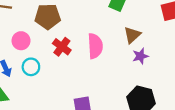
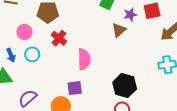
pink semicircle: (95, 46) -> (84, 59), moved
purple star: (140, 56) -> (130, 15), moved

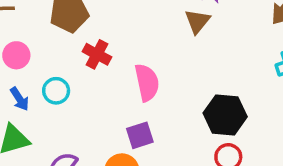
pink circle: (25, 32) -> (16, 55), moved

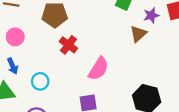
pink semicircle: (147, 82) -> (98, 69), turned 35
cyan circle: (56, 91) -> (40, 81), moved

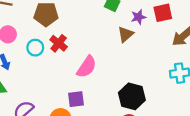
cyan circle: (40, 81) -> (35, 48), moved

